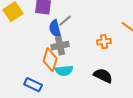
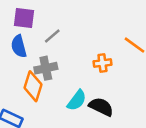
blue semicircle: (55, 29) -> (19, 46), moved
cyan semicircle: (64, 71) -> (77, 100), moved, turned -48

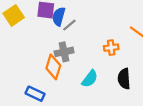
blue semicircle: (19, 46) -> (59, 16), moved, turned 30
black semicircle: (101, 107) -> (124, 79), moved, turned -120

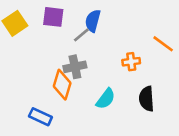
blue semicircle: (59, 16) -> (93, 21), moved

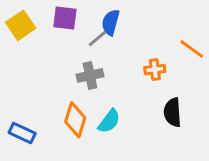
orange diamond: (62, 85) -> (75, 120), moved
cyan semicircle: (106, 99) -> (109, 121), moved
blue rectangle: (40, 117) -> (22, 133), moved

